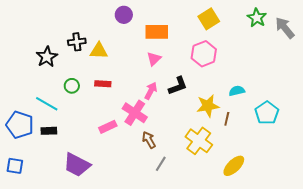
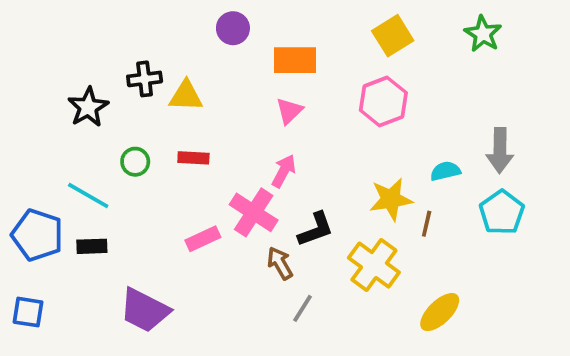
gray arrow: (285, 28) -> (500, 150), moved, turned -140
black L-shape: (178, 86) -> (316, 229), moved

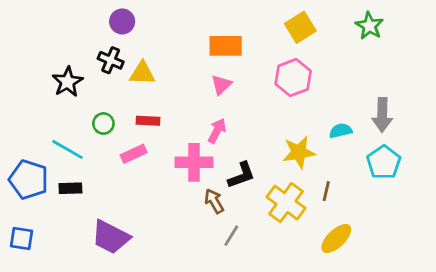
purple circle: (233, 28) -> (122, 21), moved
black cross: (145, 79) -> (111, 60), turned 30
pink cross: (254, 212) -> (194, 162), turned -33
brown line: (427, 224) -> (326, 191), moved
pink rectangle: (203, 239) -> (134, 154), moved

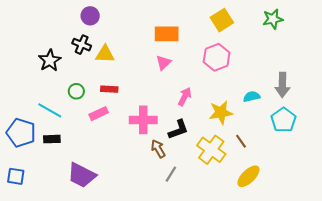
green star: (369, 26) -> (273, 19), turned 30
pink arrow: (217, 131) -> (185, 97), moved
brown line: (326, 191) -> (241, 141), turned -48

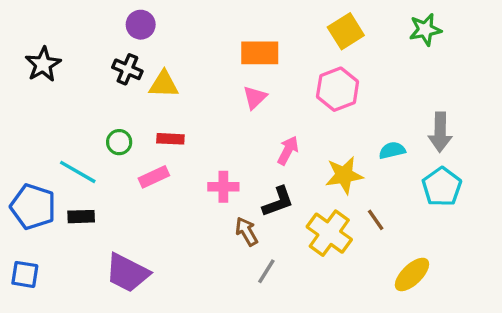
black star: (50, 60) -> (43, 64), moved
pink cross: (143, 120) -> (223, 187), size x0.7
yellow ellipse: (248, 176) -> (412, 274), moved

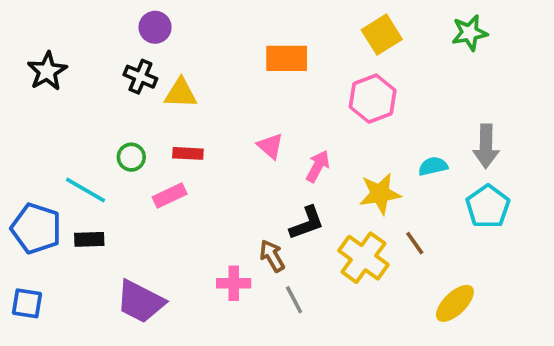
pink triangle: (255, 97) -> (270, 146), moved, turned -35
pink cross: (223, 187) -> (234, 283), moved
gray line: (266, 271) -> (294, 300), turned -60

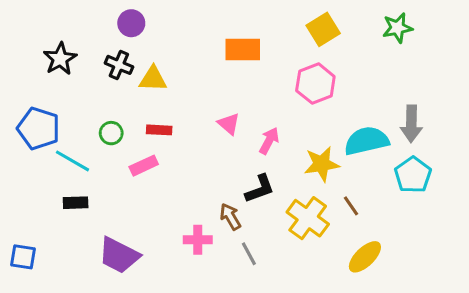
black star: (47, 71) -> (60, 59), moved
cyan semicircle: (433, 166) -> (366, 141), size x1.8
blue pentagon: (36, 228) -> (38, 128), moved
yellow ellipse: (455, 303) -> (365, 257), moved

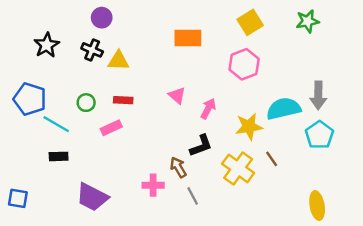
yellow ellipse: (365, 257) -> (317, 206), moved, turned -56

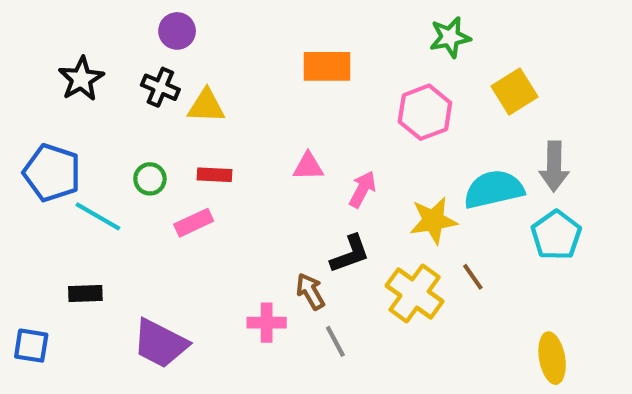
green star: (308, 21) -> (450, 37), moved
yellow square: (250, 22) -> (515, 91), moved
pink triangle: (177, 95) -> (308, 166), turned -42
black rectangle: (59, 156) -> (85, 293), moved

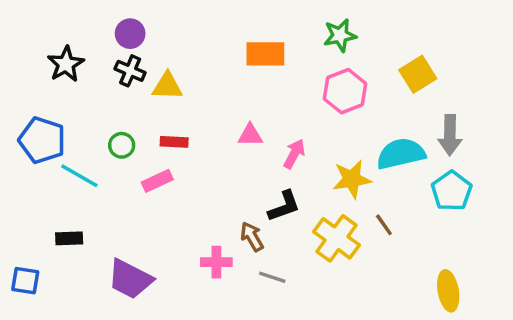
purple circle: (177, 31) -> (130, 34), moved
green star: (450, 37) -> (340, 35), moved
gray line: (335, 341) -> (272, 277), turned -44

